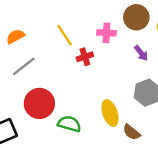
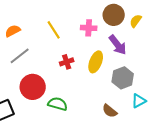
purple arrow: (141, 53) -> (118, 45), size x1.5
red cross: (85, 57) -> (67, 62), moved
yellow ellipse: (110, 113) -> (96, 62), moved, turned 40

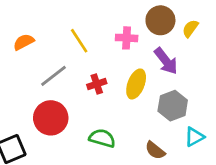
gray line: (20, 56) -> (53, 76), moved
green semicircle: (58, 104) -> (102, 138), moved

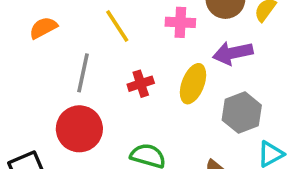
purple arrow: (166, 61) -> (233, 53), turned 116
gray line: (53, 76) -> (83, 73), turned -40

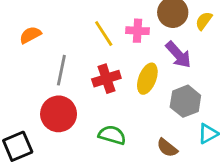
yellow line: (117, 26) -> (104, 34), moved
purple arrow: (233, 53) -> (178, 55), turned -120
red cross: (141, 84) -> (106, 79), size x1.4

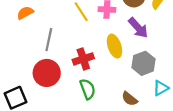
red cross: (106, 79) -> (83, 59), moved
yellow ellipse: (147, 79) -> (114, 46), turned -40
green semicircle: (112, 135) -> (88, 89), turned 54

